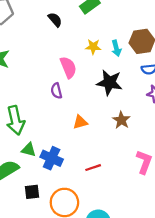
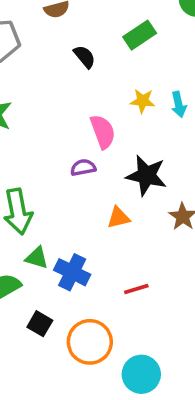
black star: (109, 83) -> (146, 175), moved
purple semicircle: (56, 91) -> (83, 168), turned 91
black square: (32, 192) -> (40, 324), turned 35

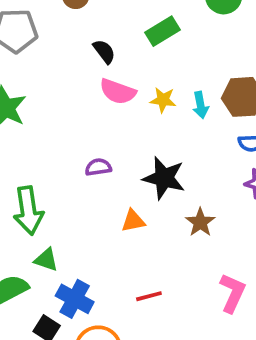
pink semicircle: (103, 132) -> (118, 92), moved, turned 128
blue cross: (72, 272) -> (75, 299), moved

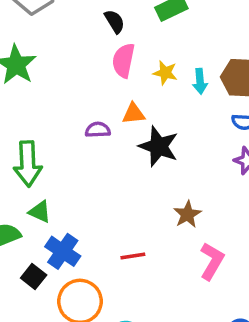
pink semicircle: (118, 92) -> (124, 60), turned 76
orange triangle: (133, 221) -> (134, 114), moved
brown star: (200, 222) -> (187, 214), moved

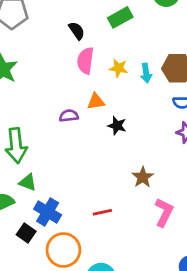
black star: (159, 146) -> (117, 126), size x0.6

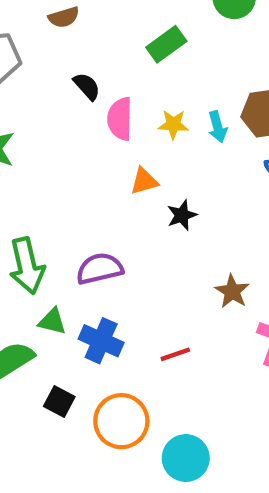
black semicircle: (77, 31) -> (87, 86), moved
purple semicircle: (69, 116) -> (100, 269), moved, size x1.5
black star: (117, 126) -> (182, 215), turned -30
blue cross: (48, 212) -> (101, 341), moved

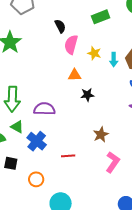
black square: (59, 401) -> (11, 163), turned -32
orange circle: (121, 421) -> (36, 179), size x0.6

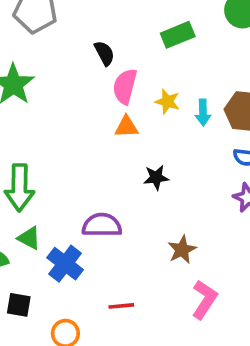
orange triangle: (75, 75) -> (126, 127), moved
purple semicircle: (44, 109) -> (102, 225), moved
red line: (68, 156) -> (121, 306), moved

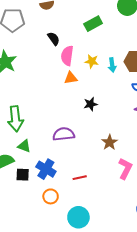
blue cross: (65, 264) -> (46, 169), moved
black square: (19, 305) -> (23, 175), moved

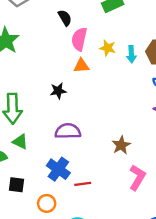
black star: (91, 104) -> (58, 91), moved
blue cross: (46, 169) -> (58, 169), moved
black square: (23, 175) -> (16, 185), moved

